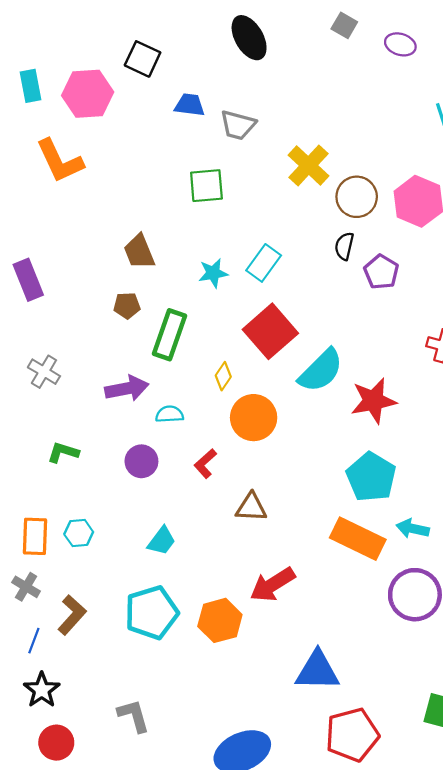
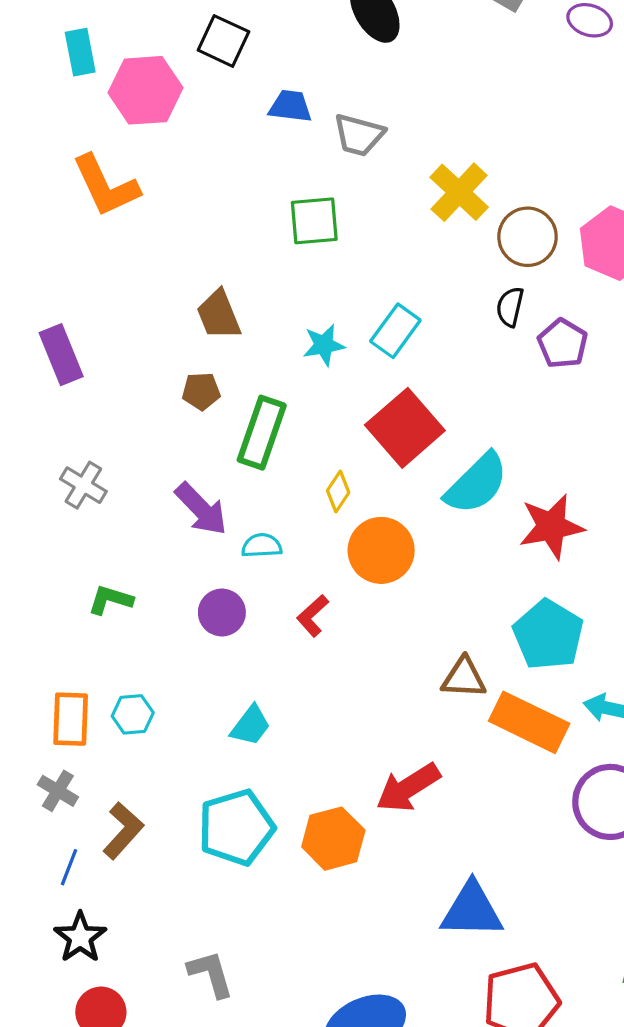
cyan rectangle: (31, 86) -> (80, 52), moved
purple arrow: (127, 388) -> (201, 509), turned 57
brown triangle: (251, 507) -> (464, 678), moved

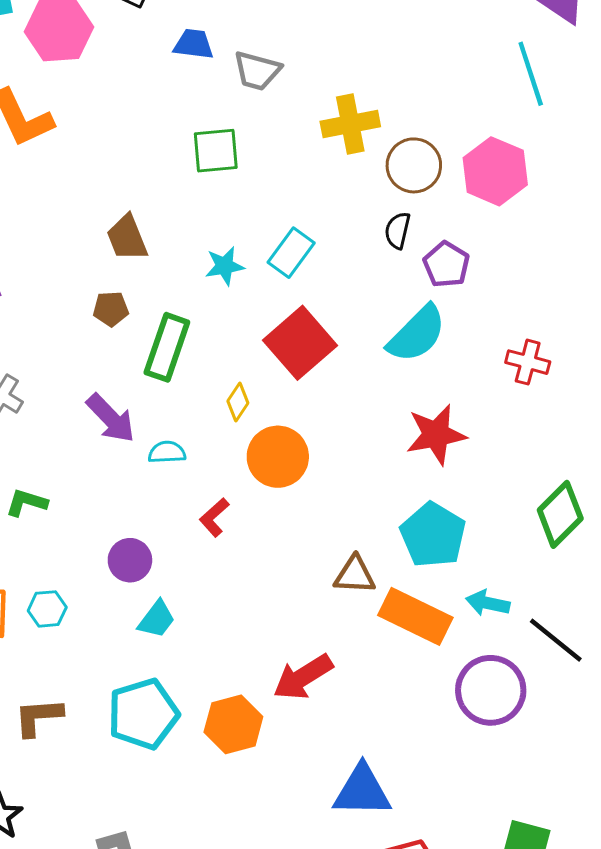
yellow cross: (459, 192) -> (350, 124), turned 36
cyan semicircle: (477, 484) -> (417, 334), moved
purple circle: (222, 613) -> (130, 560), moved
brown L-shape: (123, 831) -> (38, 717), turned -136

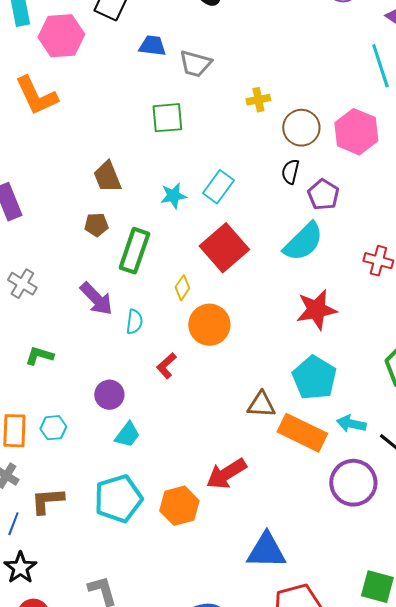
yellow cross: (350, 124) -> (258, 100), size x0.6
cyan semicircle: (167, 452) -> (134, 322), turned 100

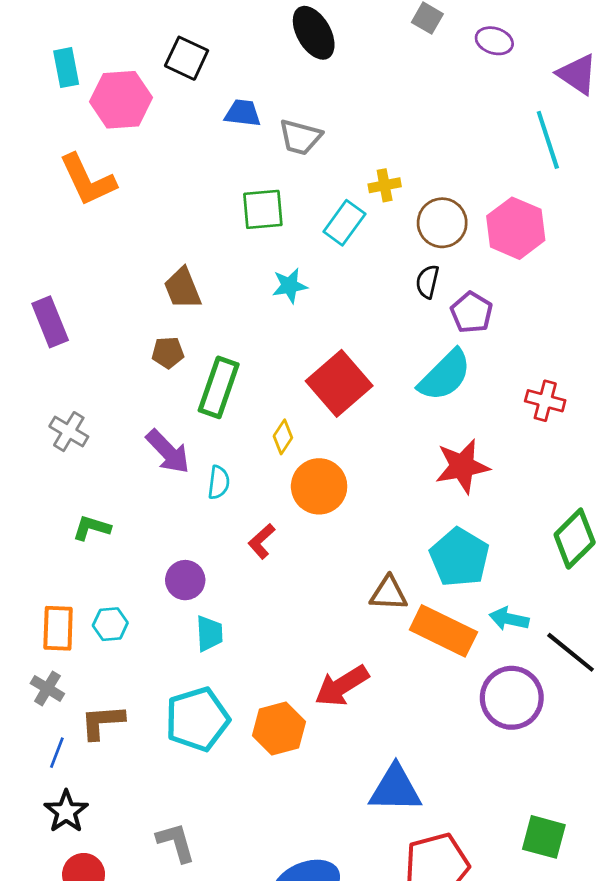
cyan rectangle: (218, 187) -> (344, 223), moved
cyan star: (173, 196) -> (290, 286), moved
cyan trapezoid: (127, 435) -> (209, 634), turned -40

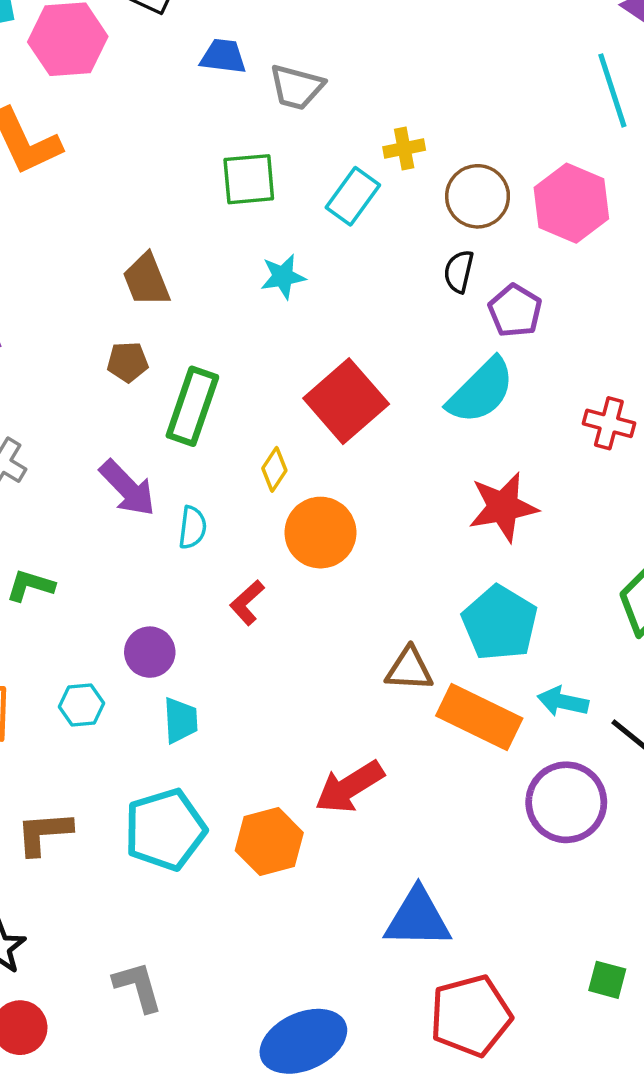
cyan hexagon: (110, 624) -> (81, 705), moved
green square: (544, 837) -> (607, 980), size x0.7

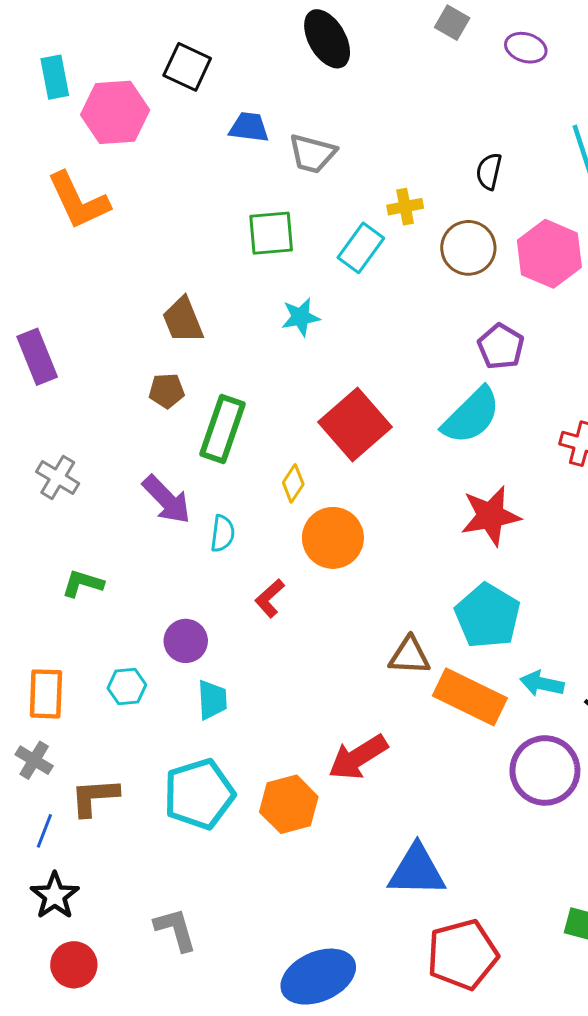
black semicircle: (459, 271) -> (489, 171), moved

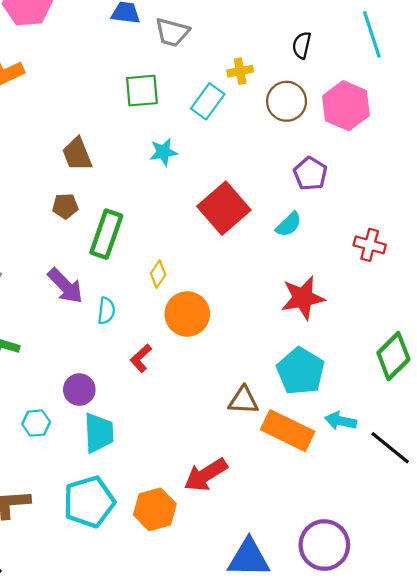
cyan semicircle: (471, 416) -> (289, 224), size x0.6
red square: (355, 425) -> (224, 208), moved
cyan trapezoid: (212, 700) -> (99, 433), size x1.4
purple circle: (545, 770) -> (324, 545), moved

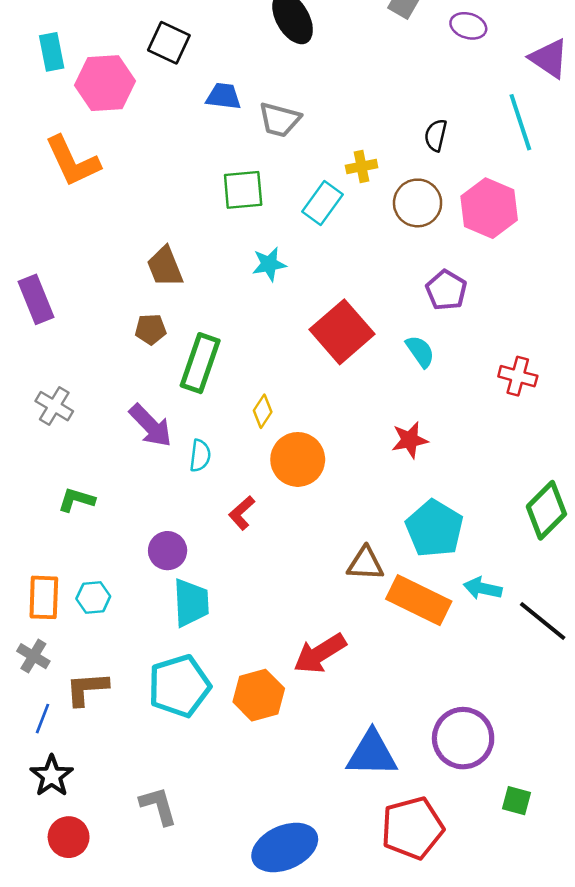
cyan semicircle: (289, 224) -> (420, 351), turned -80
red star: (303, 298) -> (410, 440), moved, size x0.7
cyan hexagon: (36, 423) -> (93, 597), moved

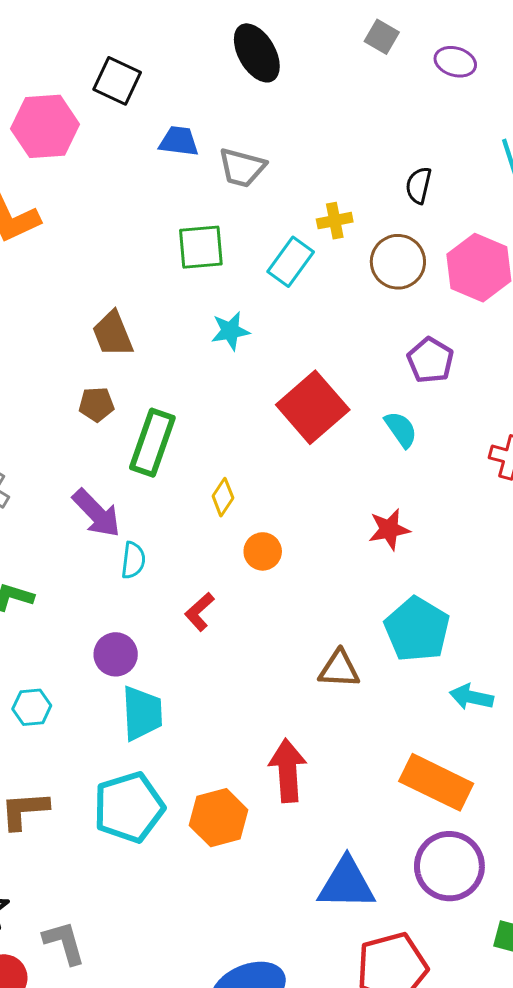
cyan semicircle: (200, 456) -> (133, 560), moved
orange circle: (298, 459) -> (263, 551), size x0.6
orange rectangle: (419, 600) -> (436, 782), moved
red arrow: (320, 653) -> (288, 771), turned 118
gray L-shape: (158, 806) -> (64, 943), moved

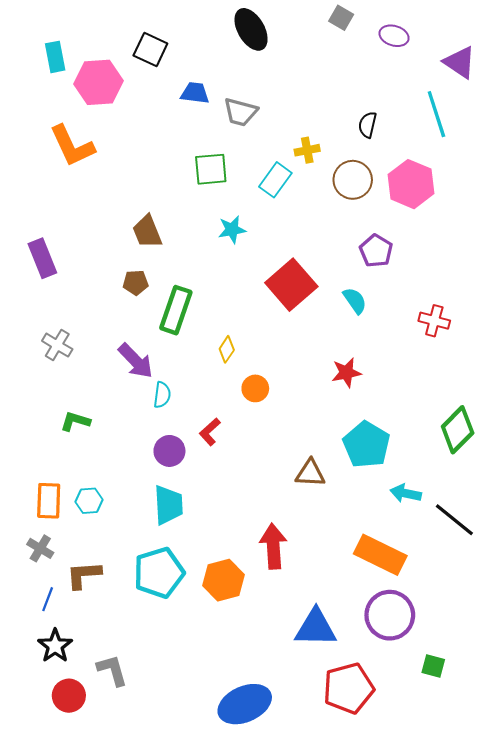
purple circle: (116, 654) -> (169, 451), moved

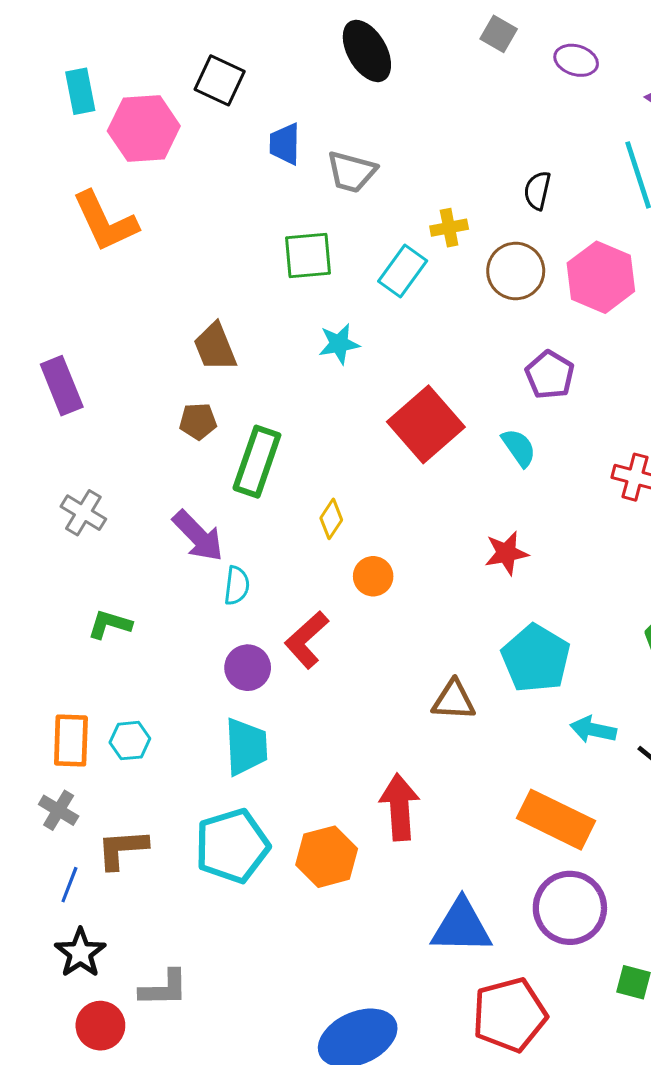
blue trapezoid: (195, 93) -> (285, 144), turned -96
red L-shape: (210, 432) -> (307, 640), size x1.4
gray L-shape: (112, 670) -> (164, 988), turned 105

